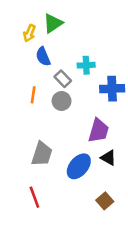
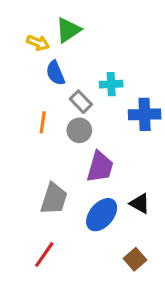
yellow arrow: (29, 33) -> (38, 43), turned -91
purple trapezoid: (99, 131) -> (100, 167), moved
red line: (34, 197) -> (44, 254), turned 55

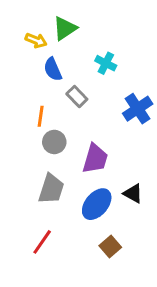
cyan cross: (111, 84) -> (106, 63), moved, turned 30
blue cross: (145, 114) -> (138, 109), turned -32
gray circle: (79, 130) -> (54, 142), moved
brown square: (135, 259) -> (110, 247), moved

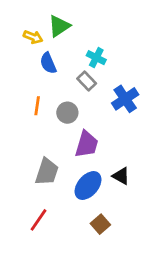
gray rectangle: (77, 97) -> (87, 81), moved
gray circle: (54, 142) -> (67, 113), moved

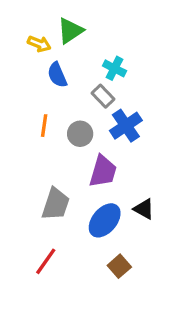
blue cross: (125, 99) -> (126, 126), moved

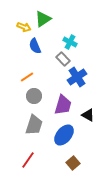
orange line: (44, 126) -> (27, 77), turned 48
gray circle: (80, 134) -> (34, 96), moved
black triangle: (144, 209) -> (88, 115), moved

